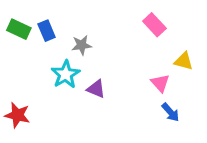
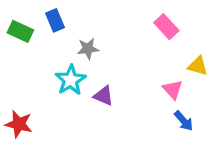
blue rectangle: (47, 31) -> (55, 20), moved

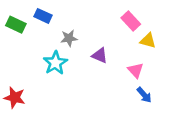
blue rectangle: (55, 20) -> (43, 16), turned -42
yellow triangle: (198, 66) -> (148, 41), moved
purple triangle: (104, 96) -> (100, 55), moved

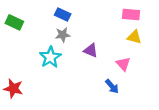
blue rectangle: (43, 16) -> (63, 15), moved
pink rectangle: (131, 21) -> (131, 15), moved, turned -42
blue arrow: (144, 95) -> (112, 86), moved

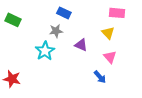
blue rectangle: (63, 15) -> (64, 13), moved
yellow triangle: (134, 37) -> (108, 33), moved, turned 32

